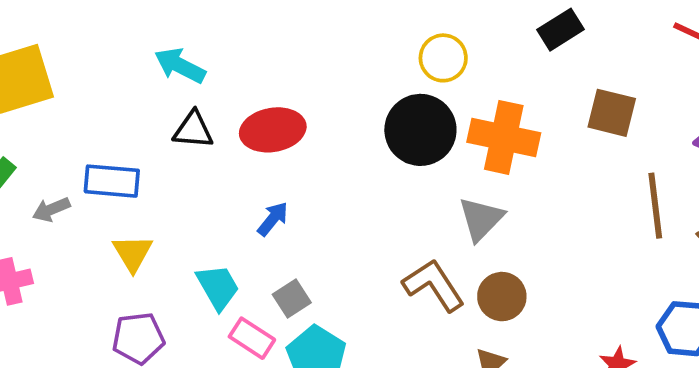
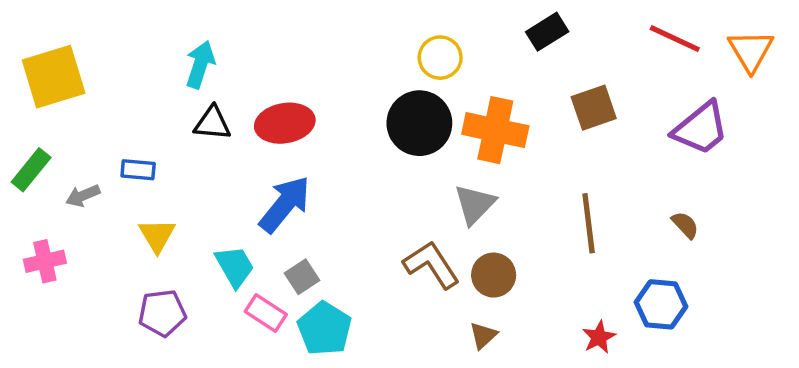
cyan arrow: (180, 66) -> (200, 64), turned 81
brown square: (612, 113) -> (594, 108), turned -33
blue rectangle: (112, 181) -> (138, 170), size x0.7
brown line: (655, 206) -> (589, 223), moved
blue arrow: (273, 219) -> (285, 204), size x1.8

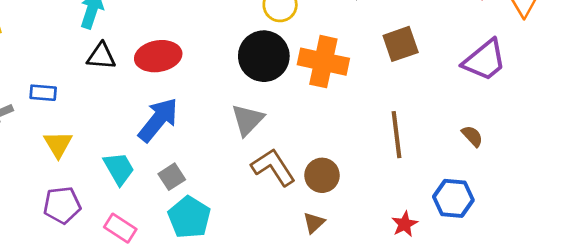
gray triangle: (475, 204) -> (248, 120), moved
pink rectangle: (266, 313) -> (120, 228), moved

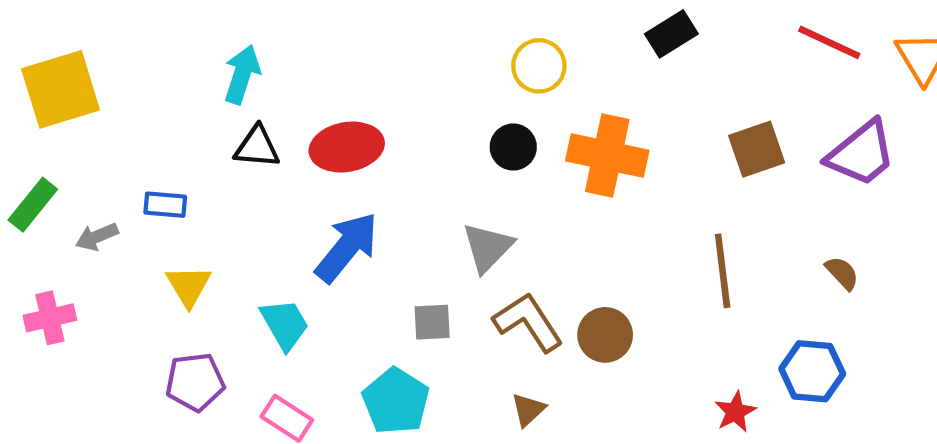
brown square: (401, 44) -> (757, 149), moved
black circle: (264, 56) -> (513, 147), size x0.6
gray square: (172, 177) -> (432, 322), moved, turned 30
brown triangle: (314, 223) -> (528, 410), moved

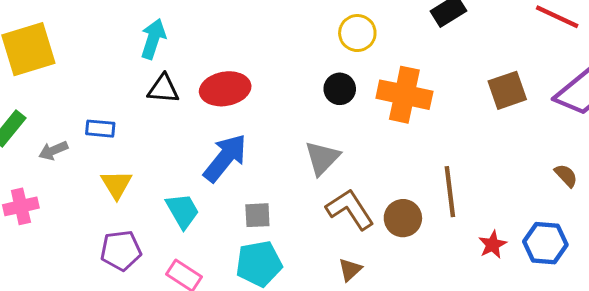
brown line: (723, 271) -> (450, 192), moved
gray square: (432, 322) -> (257, 215), moved
cyan pentagon: (396, 401) -> (259, 264), turned 30
red star: (735, 412) -> (493, 245), moved

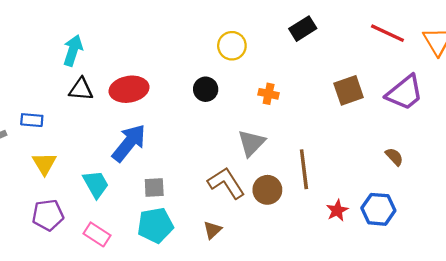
black circle: (340, 89) -> (206, 89), moved
orange cross: (404, 95) -> (269, 94), size x0.5
gray triangle: (322, 158) -> (251, 143), moved
brown triangle: (350, 270) -> (212, 230), moved

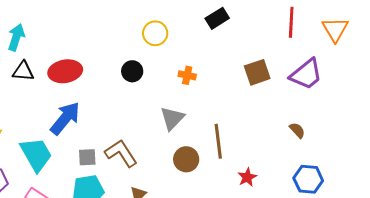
red line: (387, 33) -> (291, 22), turned 68
brown L-shape: (226, 183) -> (121, 153), moved
cyan trapezoid: (96, 184) -> (36, 154), size x1.4
blue hexagon: (378, 209) -> (308, 179), moved

